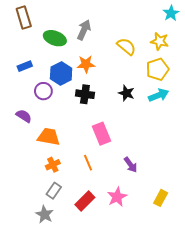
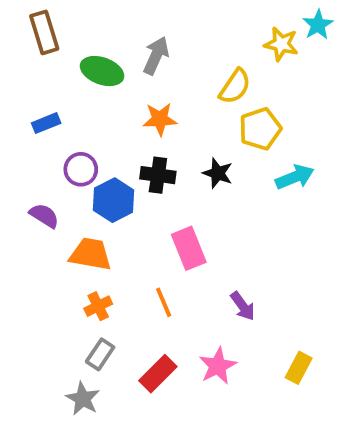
yellow star: (160, 41) -> (281, 44), moved
yellow semicircle: (126, 46) -> (235, 86), turned 84
yellow pentagon: (158, 69) -> (260, 129), moved
blue hexagon: (61, 73) -> (114, 200), moved
black star: (126, 93) -> (218, 173), moved

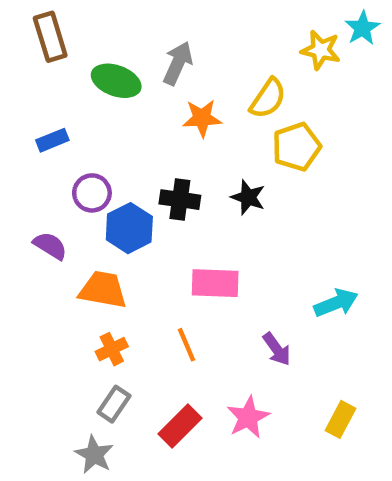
orange star: (160, 119) -> (202, 118), moved
cyan arrow: (295, 177) -> (336, 303), moved
pink rectangle: (189, 248) -> (215, 283), turned -66

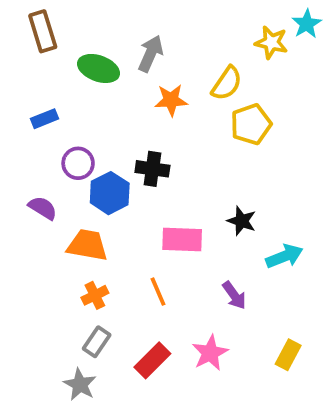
black star: (248, 197) -> (242, 221), moved

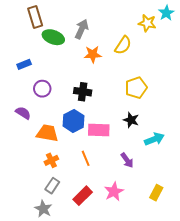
brown rectangle: (43, 31) -> (35, 17), moved
yellow pentagon: (251, 124) -> (136, 88), moved
blue hexagon: (110, 193) -> (74, 121), moved

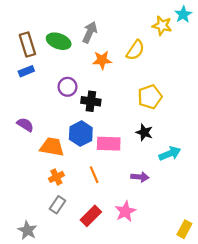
brown rectangle: (35, 17) -> (27, 45), moved
purple circle: (42, 89) -> (67, 87), moved
purple arrow: (127, 160) -> (140, 177), turned -49
yellow rectangle: (156, 193) -> (184, 229), moved
gray star: (43, 209) -> (27, 230), moved

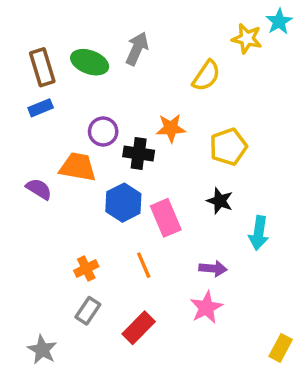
orange star: (102, 60) -> (171, 128), moved
pink rectangle: (109, 144) -> (166, 218), turned 65
orange trapezoid: (52, 147) -> (78, 167), moved
cyan arrow: (170, 154) -> (259, 233), turned 120
pink star: (125, 211) -> (206, 307), moved

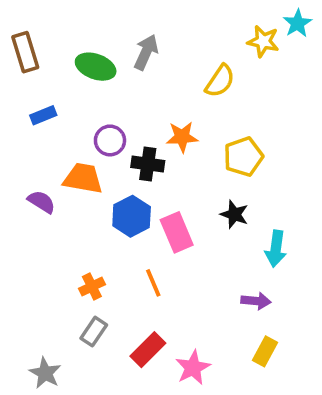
brown rectangle: (42, 67) -> (25, 52), moved
purple arrow: (213, 268) -> (256, 301), moved
pink star: (206, 307) -> (193, 368), moved
yellow rectangle: (281, 348) -> (265, 351), moved

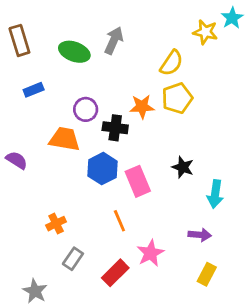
yellow pentagon: (243, 157) -> (177, 98), moved
purple semicircle: (41, 202) -> (17, 160), moved
orange cross: (92, 286) -> (56, 224), moved
pink star: (193, 368) -> (150, 253), moved

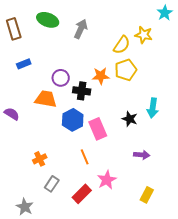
yellow star: (205, 32) -> (144, 35), moved
green ellipse: (74, 52) -> (48, 20), moved
cyan arrow: (215, 194) -> (153, 108), moved
purple arrow: (200, 235) -> (142, 155), moved

